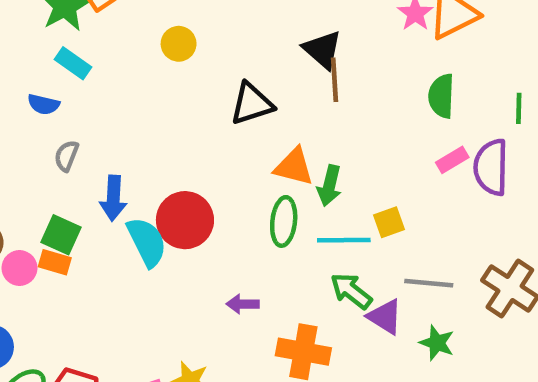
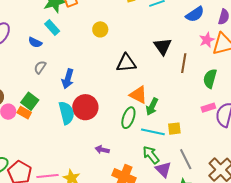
brown line: (334, 80) -> (184, 63), moved
blue arrow: (113, 198) -> (68, 79), moved
gray line: (429, 283) -> (186, 159), turned 45

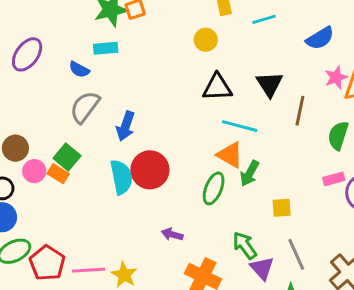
cyan rectangle: (52, 27) -> (106, 48), turned -56
yellow circle: (100, 29) -> (206, 40), moved
black triangle: (126, 63) -> (217, 87), moved
gray semicircle: (40, 67) -> (85, 107), size x1.6
cyan line: (153, 132) -> (240, 126), moved

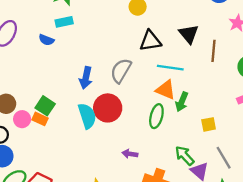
gray semicircle: (85, 107) -> (121, 71), moved

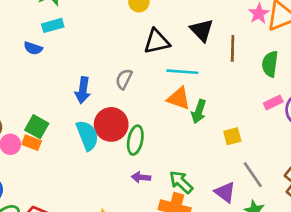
gray semicircle: (121, 71) -> (124, 79), size x0.7
green ellipse: (156, 116) -> (135, 140), moved
green arrow: (185, 156) -> (181, 182), moved

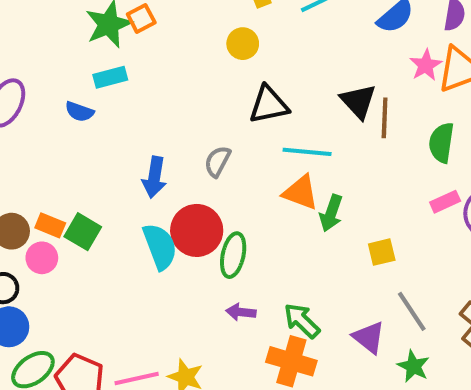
black triangle: (202, 30) -> (358, 101), moved
orange rectangle: (32, 143) -> (50, 225), moved

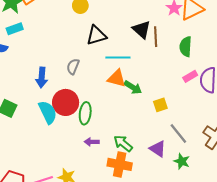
green arrow: (331, 213) -> (133, 87), turned -72

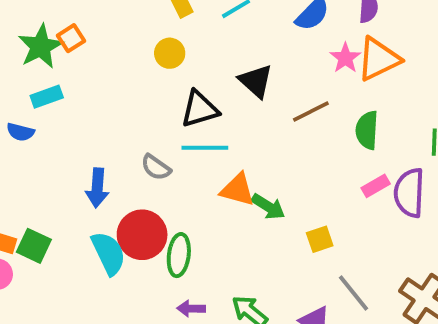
black triangle: (142, 30) -> (256, 81), moved
brown line: (156, 37) -> (311, 111), turned 66
cyan line: (118, 58) -> (205, 148), moved
gray semicircle: (73, 66) -> (156, 167), turned -77

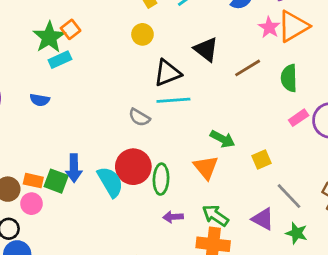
cyan rectangle: (47, 97) -> (60, 60), moved
blue arrow: (97, 188) -> (74, 168), moved
orange triangle: (238, 190) -> (206, 167), moved, turned 40

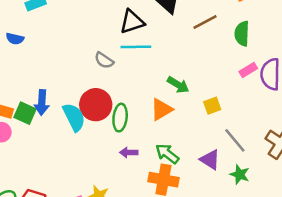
orange triangle: (206, 167) -> (161, 110), turned 35

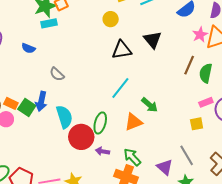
brown line: (205, 22) -> (189, 65), moved, turned -48
cyan line: (136, 47) -> (120, 88), moved, turned -60
gray semicircle: (104, 60) -> (57, 74), moved
red circle: (96, 105) -> (81, 137), moved
yellow square: (212, 106) -> (197, 124), moved

